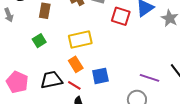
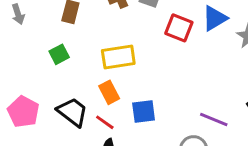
black trapezoid: (51, 80) -> (73, 112), turned 45

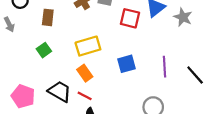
blue square: (144, 111) -> (127, 64), moved
purple line: (214, 120) -> (164, 67), moved, turned 72

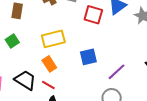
purple line: (164, 67) -> (117, 72), moved, turned 48

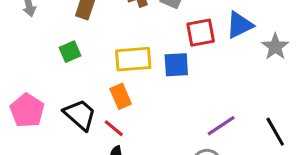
red square: (93, 15) -> (201, 33), turned -36
blue square: (88, 57) -> (176, 65), moved

